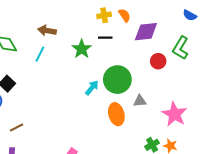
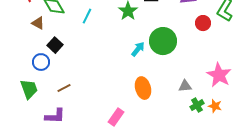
gray triangle: (140, 101) -> (185, 86), moved
orange ellipse: (116, 114) -> (143, 88), moved

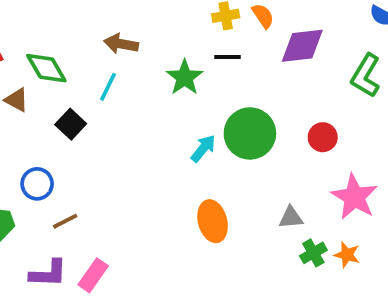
red circle: (203, 23) -> (323, 137), moved
black square: (55, 45) -> (71, 124), moved
blue circle: (41, 62) -> (37, 184), moved
pink rectangle: (116, 117) -> (93, 275), moved

